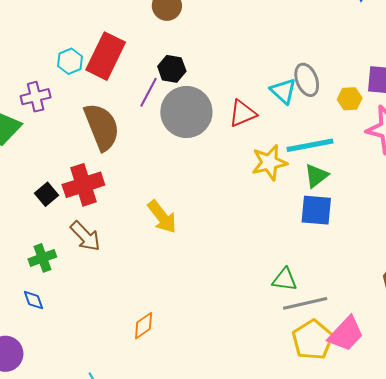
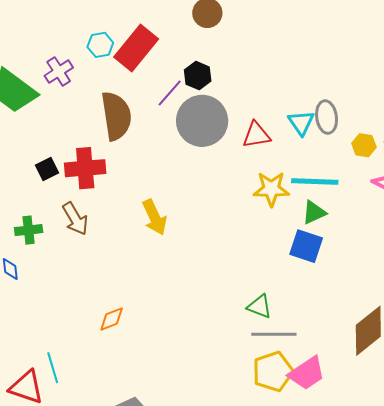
purple cross: (36, 97) -> (59, 72), turned -32

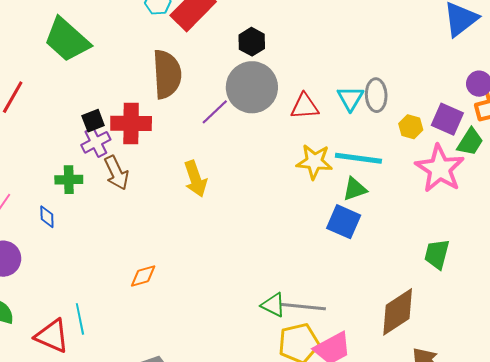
purple cross: (59, 72) -> (96, 142), moved
purple line: (170, 93) -> (215, 112), moved
green triangle: (260, 306) -> (273, 305), moved

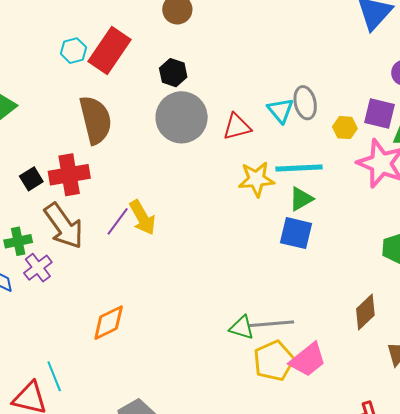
purple line: (215, 112) -> (118, 221), moved
purple cross: (96, 142) -> (38, 268), moved
brown arrow: (116, 173) -> (64, 226), size x1.4
orange diamond: (143, 276) -> (109, 323), size x1.4
brown diamond: (398, 312) -> (365, 312), size x0.7

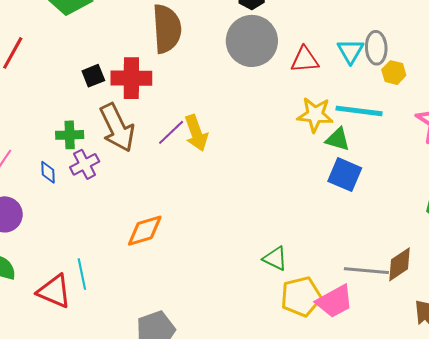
yellow hexagon: (345, 128) -> (394, 73), moved
green triangle: (301, 199) -> (338, 139), moved, turned 36
gray line: (272, 324) -> (366, 271), moved

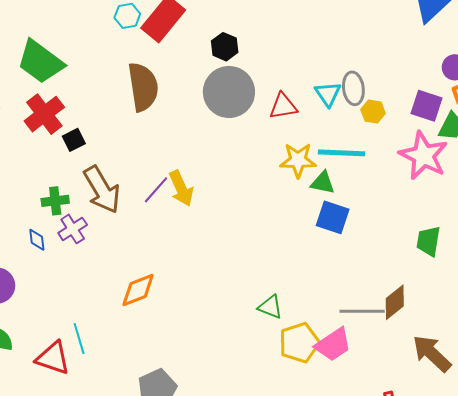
red cross: (131, 78) -> (44, 114), moved, turned -33

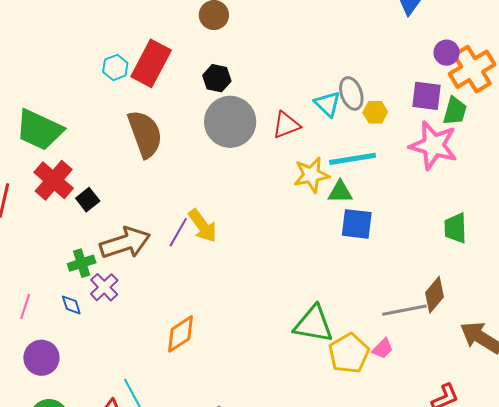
brown arrow: (102, 190) -> (125, 243), turned -66
green triangle: (270, 307) -> (313, 324), size x1.6
pink trapezoid: (333, 345) -> (383, 349), size x0.6

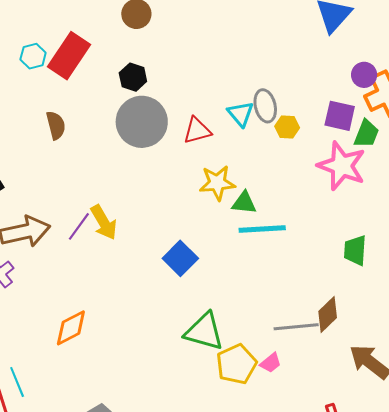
brown semicircle: (145, 134) -> (56, 125), size x0.6
cyan line: (353, 159) -> (262, 229), moved
blue square: (357, 224) -> (180, 258), moved, turned 32

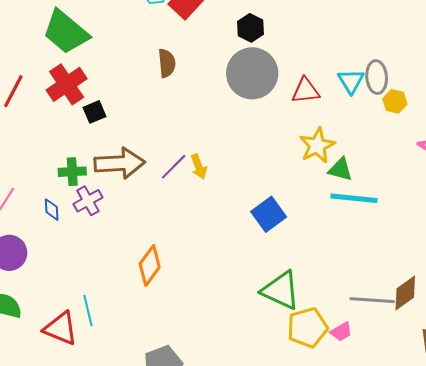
yellow star: (217, 183) -> (317, 146), turned -30
yellow arrow: (104, 222) -> (199, 167), size x0.7
orange diamond: (71, 328) -> (150, 266), turned -36

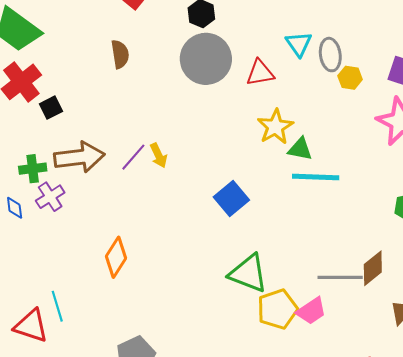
cyan triangle: (351, 81) -> (299, 44), moved
pink trapezoid: (341, 332) -> (311, 311), size x1.4

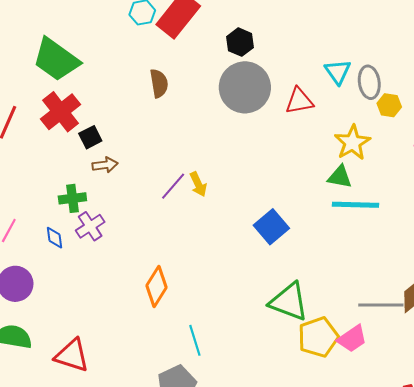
yellow star: (275, 127) -> (352, 143), moved
brown arrow: (79, 157) -> (105, 165), moved, size x0.5
cyan line: (57, 306) -> (195, 340), moved

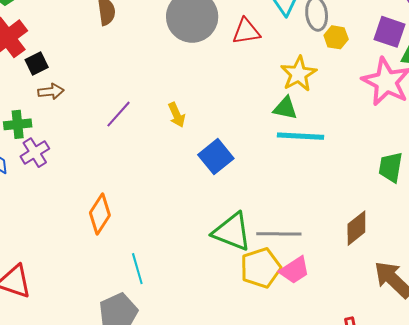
yellow arrow: (198, 184) -> (177, 115), moved
gray line: (381, 305) -> (279, 234), moved

